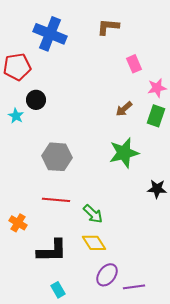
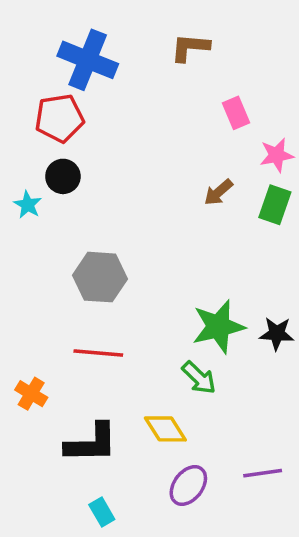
red pentagon: (17, 67) -> (59, 118), moved
green star: (124, 153) -> (218, 327), moved
green arrow: (93, 214) -> (199, 378), moved
purple line: (134, 287) -> (263, 473), moved

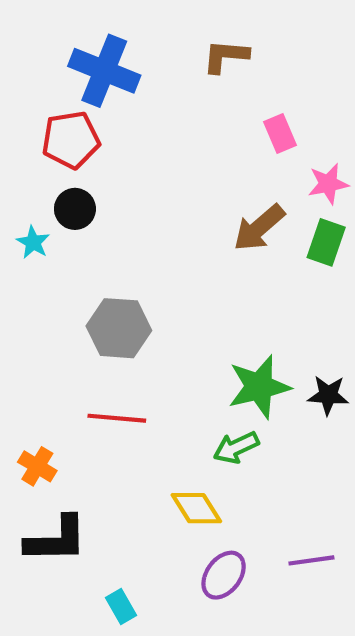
brown arrow: (218, 192) -> (259, 228), size x1.5
green arrow: (199, 378) -> (236, 447), turned 111
black L-shape: (91, 443) -> (56, 540), moved

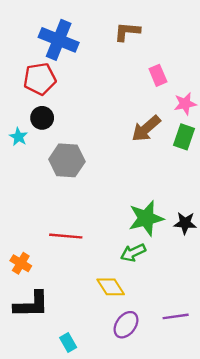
gray hexagon: (119, 328) -> (67, 160), moved

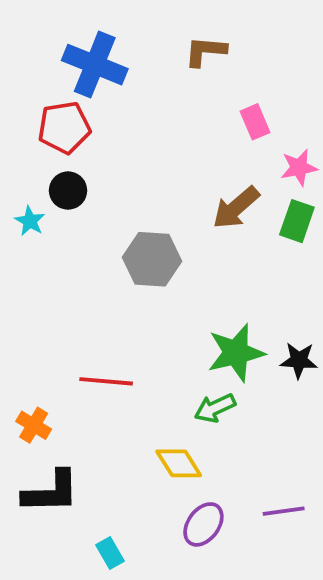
gray hexagon: (67, 160) -> (152, 259), moved

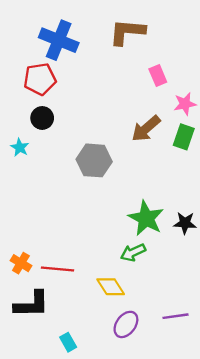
brown L-shape: (205, 51) -> (127, 32), size x1.4
cyan star: (30, 221) -> (20, 147), moved
green star: (236, 353) -> (146, 218), turned -30
red line: (106, 381) -> (58, 269), moved

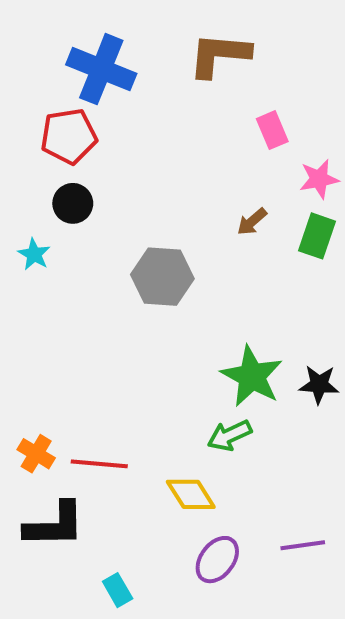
brown arrow: (146, 129) -> (252, 222), size x0.6

